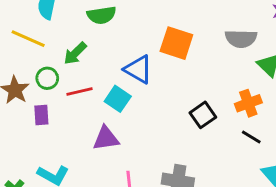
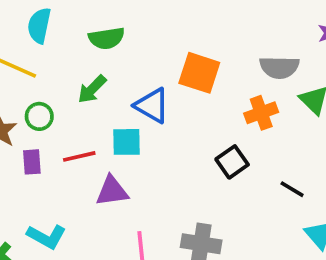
green arrow: (75, 53) -> (92, 89), moved
red line: (80, 91) -> (79, 156), moved
cyan square: (118, 99) -> (127, 142), turned -35
orange cross: (248, 103) -> (261, 113), moved

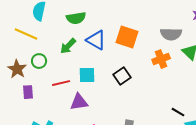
blue triangle: (152, 106) -> (96, 40), moved
purple rectangle: (32, 162) -> (28, 92), moved
black square: (232, 162) -> (122, 76), moved
black line: (292, 189) -> (178, 112), moved

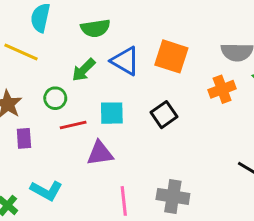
green circle: (39, 61) -> (55, 98), moved

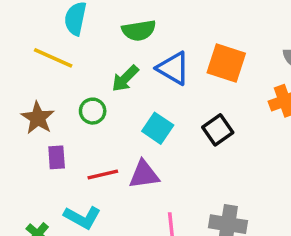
cyan square: (112, 113) -> (158, 128), turned 35
red line: (73, 125) -> (103, 174), moved

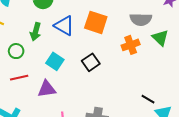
green arrow: (125, 78) -> (36, 32), turned -30
red line: (103, 174) -> (19, 78), moved

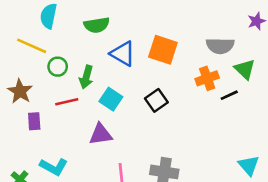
green arrow: (36, 32) -> (86, 77), moved
green circle: (16, 51) -> (58, 67), moved
red line: (19, 78) -> (67, 102), moved
black line: (148, 99) -> (229, 95), moved, turned -56

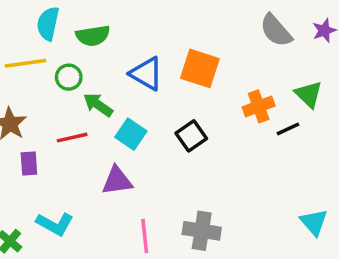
green semicircle: (97, 25) -> (93, 36), moved
yellow line: (32, 46) -> (26, 63), turned -32
gray semicircle: (220, 46) -> (276, 30), moved, turned 48
green circle: (58, 67) -> (69, 77), moved
green arrow: (86, 77) -> (98, 105), turned 110

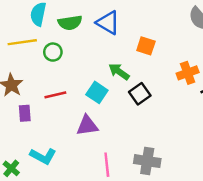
orange square: (200, 68) -> (146, 46), size x0.7
blue triangle: (146, 74) -> (108, 23), moved
green arrow: (98, 105) -> (119, 72), moved

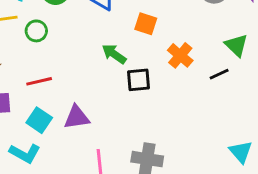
orange cross: (188, 73) -> (180, 55), moved, turned -30
cyan square: (97, 92) -> (39, 120), moved
black square: (140, 94) -> (139, 80), turned 30

